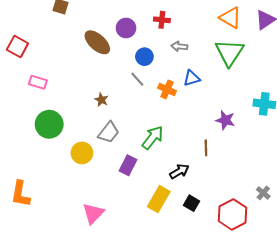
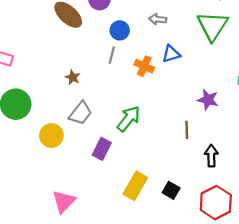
gray line: (137, 79) -> (112, 55), turned 56
black arrow: (179, 171) -> (211, 156), moved, turned -60

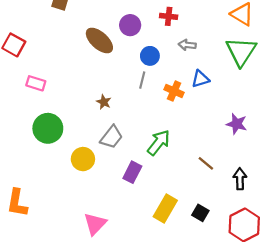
brown line: (187, 130) -> (206, 163), moved, turned -49

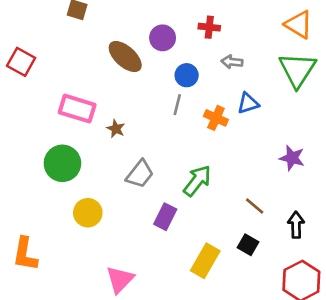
pink rectangle: (36, 83) -> (77, 109), moved, size x1.5
brown star: (104, 102) -> (116, 129), moved
yellow circle: (83, 159) -> (88, 213), moved
black square: (200, 213) -> (248, 245), moved

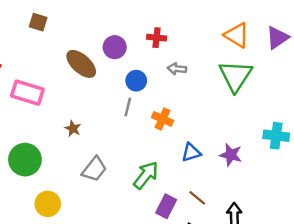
blue triangle: (248, 103) -> (191, 152), moved
pink rectangle: (77, 109) -> (27, 93), moved
purple rectangle: (165, 217) -> (166, 206), moved

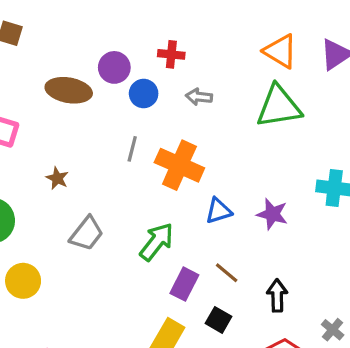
brown ellipse: (81, 64) -> (69, 90), turned -32
green triangle: (235, 76) -> (279, 107), turned 48
blue circle: (136, 81) -> (144, 94), moved
orange cross: (163, 119) -> (179, 165), size x1.6

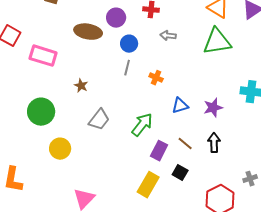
blue circle: (144, 94) -> (129, 44), moved
orange cross: (179, 165) -> (156, 78), size x0.5
purple star: (272, 214) -> (213, 108), turned -30
black arrow: (277, 295) -> (214, 143), moved
gray cross: (333, 330) -> (250, 179), turned 32

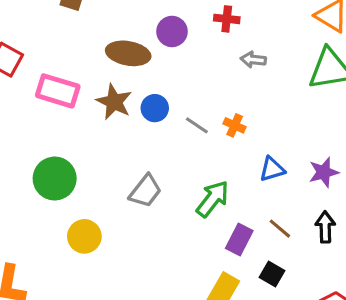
blue circle: (129, 44) -> (155, 108), moved
gray line: (127, 68) -> (197, 125), moved, turned -70
brown star: (81, 86) -> (114, 102), moved, size x1.6

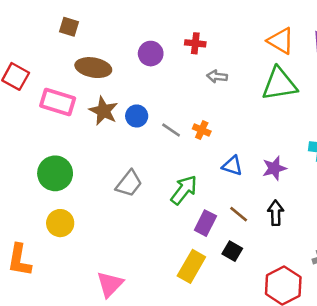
brown ellipse: (128, 53) -> (93, 68), moved
blue triangle: (272, 169) -> (232, 166), turned 35
yellow circle: (84, 236) -> (60, 223), moved

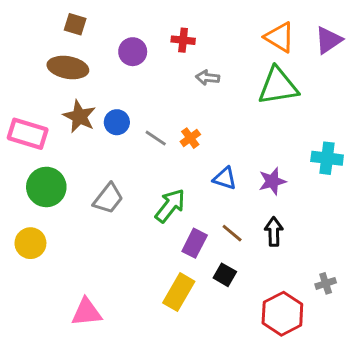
brown square: (69, 27) -> (75, 24), moved
pink rectangle: (58, 102) -> (28, 134), moved
orange cross: (202, 130) -> (190, 138), turned 30
green circle: (55, 173) -> (46, 187), moved
pink triangle: (110, 284) -> (87, 312), turned 40

